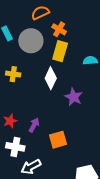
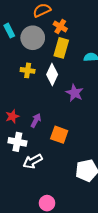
yellow cross: (13, 74) -> (28, 70), moved
orange square: (58, 140) -> (59, 135), turned 36

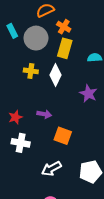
purple star: (75, 93) -> (88, 94), moved
purple arrow: (36, 120) -> (44, 114), moved, turned 72
white arrow: (33, 161) -> (51, 169), moved

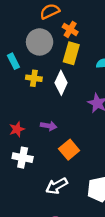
cyan rectangle: (12, 31) -> (13, 61), moved
orange square: (63, 136) -> (69, 150), turned 30

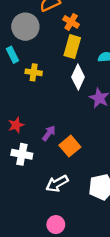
gray circle: (40, 42) -> (25, 27), moved
white diamond: (61, 83) -> (78, 77), moved
purple arrow: (49, 126) -> (49, 133), moved, turned -63

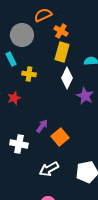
red star: (16, 125) -> (14, 98), moved

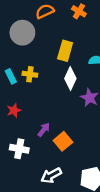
orange cross: (61, 31) -> (79, 11), moved
cyan rectangle: (11, 59) -> (11, 76), moved
red star: (14, 98) -> (14, 110), moved

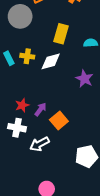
white diamond: (70, 78) -> (51, 61), moved, turned 50
red star: (14, 110) -> (22, 105), moved
white arrow: (51, 175) -> (39, 144), moved

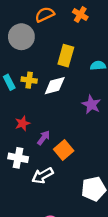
red star: (22, 105) -> (22, 123), moved

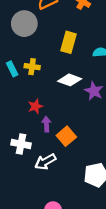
white diamond: (55, 86) -> (70, 80), moved, turned 35
red star: (22, 123) -> (35, 106), moved
purple arrow: (44, 138) -> (46, 124), turned -40

